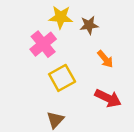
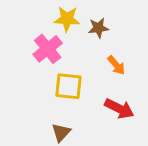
yellow square: (62, 78) -> (68, 86), turned 35

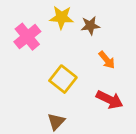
pink cross: (48, 49) -> (27, 37), moved
yellow square: (68, 86) -> (63, 79), turned 32

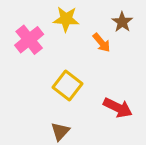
brown star: (90, 26) -> (122, 22), moved, turned -30
orange arrow: (107, 60) -> (102, 43), moved

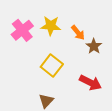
yellow star: (66, 19) -> (51, 26), moved
brown star: (122, 22) -> (94, 46), moved

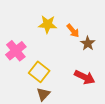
pink cross: (22, 30) -> (16, 51), moved
yellow square: (52, 66) -> (39, 72), moved

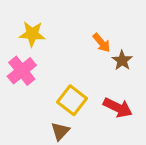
yellow star: (48, 24) -> (32, 34), moved
yellow square: (39, 72) -> (72, 100), moved

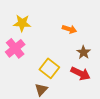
orange arrow: (101, 43) -> (69, 29), turned -32
brown star: (122, 60) -> (84, 52), moved

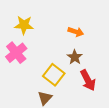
brown star: (84, 52) -> (75, 57), moved
red arrow: (80, 73) -> (88, 80), turned 36

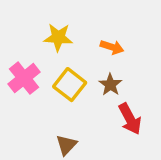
yellow star: (24, 25) -> (58, 37), moved
yellow square: (54, 75) -> (70, 85), moved

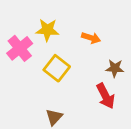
pink cross: (24, 78) -> (20, 48), moved
brown star: (110, 85) -> (115, 68), moved, turned -30

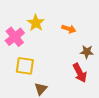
yellow star: (47, 30) -> (36, 23), turned 30
yellow square: (57, 68) -> (25, 66), moved, turned -30

